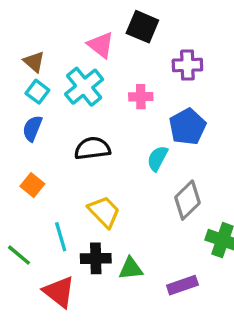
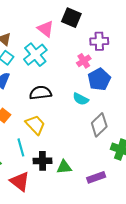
pink cross: (141, 97) -> (84, 61), moved, turned -32
cyan semicircle: (157, 158) -> (81, 99), turned -91
yellow trapezoid: (104, 212) -> (35, 125), moved

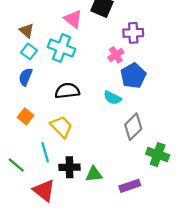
cyan cross: (35, 55) -> (61, 48), turned -30

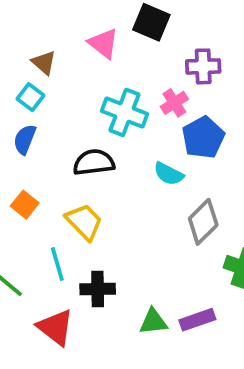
brown triangle: (27, 31) -> (44, 63), moved
cyan cross: (61, 48) -> (124, 112), moved
green triangle: (94, 174) -> (153, 322), moved

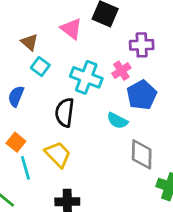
cyan square: (30, 97) -> (40, 67), moved
black semicircle: (94, 162) -> (65, 113), turned -76
gray diamond: (203, 222) -> (142, 154), turned -44
cyan line: (57, 264) -> (25, 168), moved

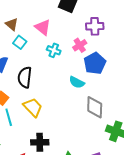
pink triangle: (71, 29) -> (43, 27), moved
cyan cross: (86, 77) -> (54, 50), size x0.6
black semicircle: (65, 113) -> (25, 77), moved

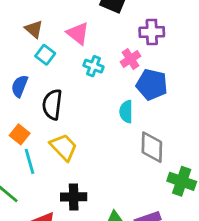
blue pentagon: (95, 63) -> (152, 85), turned -30
cyan semicircle: (77, 82) -> (126, 112), turned 63

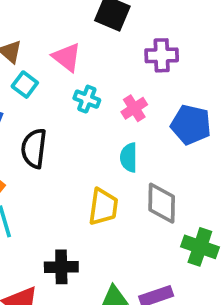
pink cross: (130, 59) -> (134, 108), moved
blue pentagon: (152, 85) -> (191, 125), moved
yellow trapezoid: (64, 147) -> (103, 207), moved, turned 52

